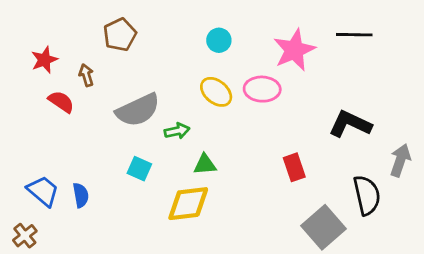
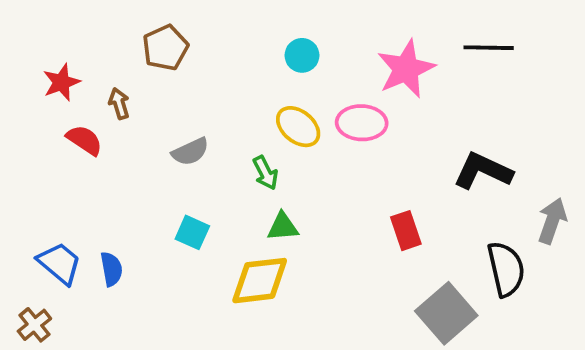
gray semicircle: (138, 110) -> (190, 152), size x0.6
green arrow: (177, 131) -> (265, 173), moved, turned 75

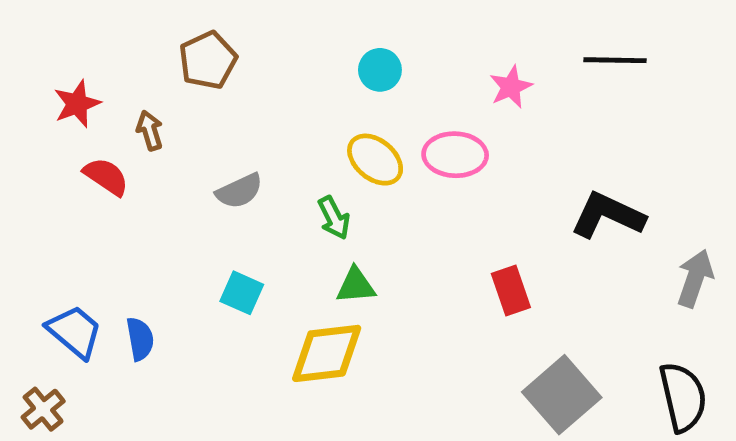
pink star: (406, 69) -> (511, 87), size x0.6
black semicircle: (506, 269) -> (683, 397), moved

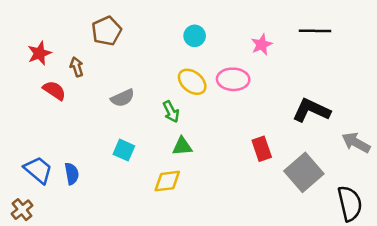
gray arrow: (695, 278) -> (356, 143), turned -80
yellow diamond: (327, 353) -> (167, 181), size x0.7
gray square: (562, 395) -> (304, 172), moved

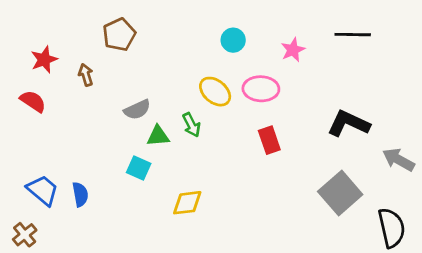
cyan circle: (195, 36) -> (233, 40), moved
red semicircle: (54, 90) -> (33, 101), moved
green triangle: (182, 146) -> (158, 136), moved
red rectangle: (262, 149) -> (269, 140), moved

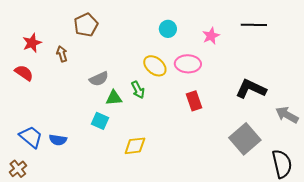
blue semicircle: (80, 194) -> (58, 140), turned 108

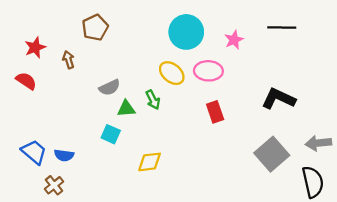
cyan circle: (168, 29) -> (186, 32), size x1.8
gray arrow: (287, 115) -> (318, 143), moved, turned -35
brown cross: (18, 169) -> (54, 185), moved

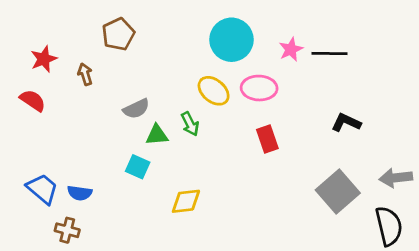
black line: (282, 28) -> (330, 54), moved
black L-shape: (278, 99) -> (346, 123), size x0.7
brown cross: (54, 185) -> (67, 230), turned -36

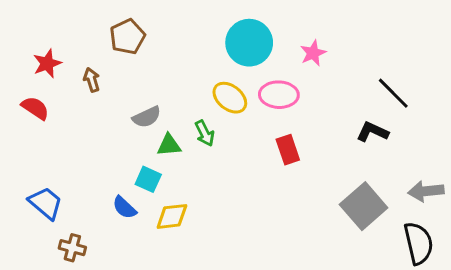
black line: (330, 54) -> (393, 93), moved, turned 44
blue semicircle: (80, 193) -> (124, 208), moved, turned 35
yellow diamond: (186, 201) -> (172, 216), moved

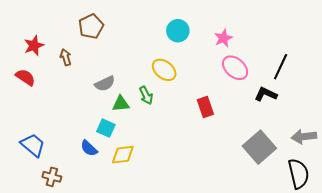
cyan circle: (249, 43) -> (178, 31), size x0.7
black line: (393, 93) -> (281, 67), turned 70
pink ellipse: (279, 95) -> (235, 68), moved, turned 40

